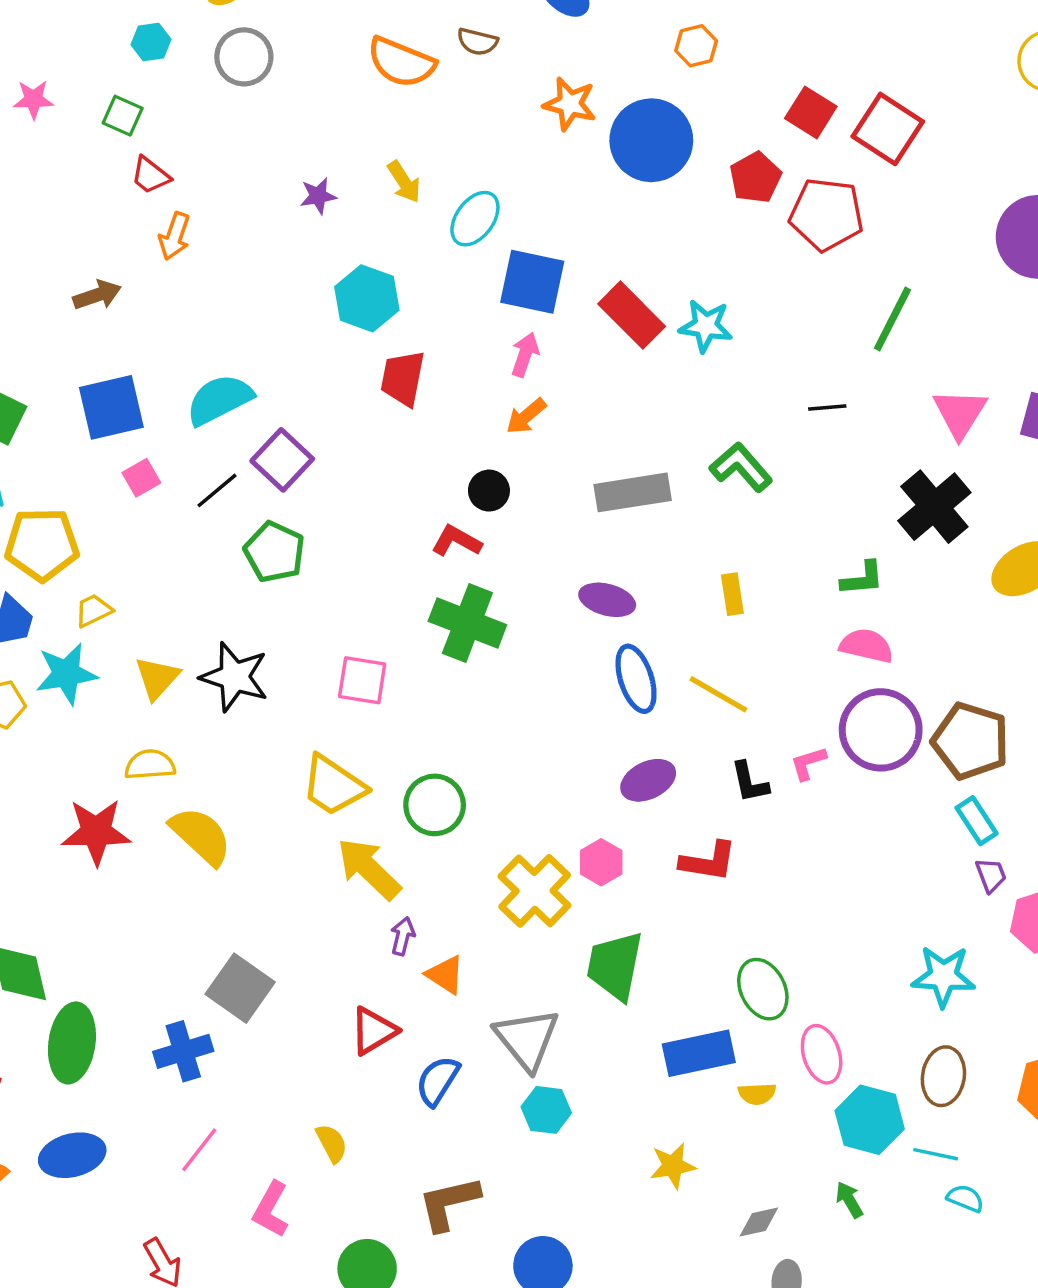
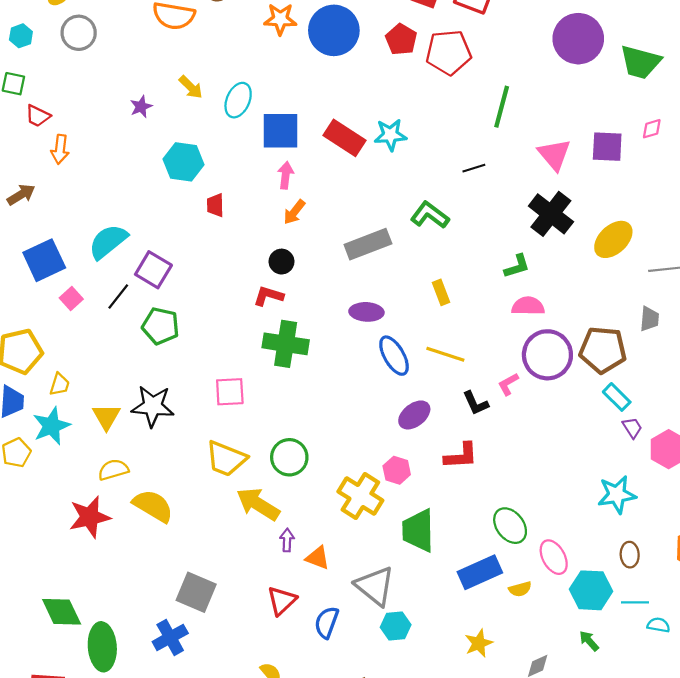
red trapezoid: (403, 378) -> (215, 205), size x0.7
yellow trapezoid: (93, 610) -> (60, 384), turned 145
brown ellipse: (943, 1076) -> (630, 555), size x0.7

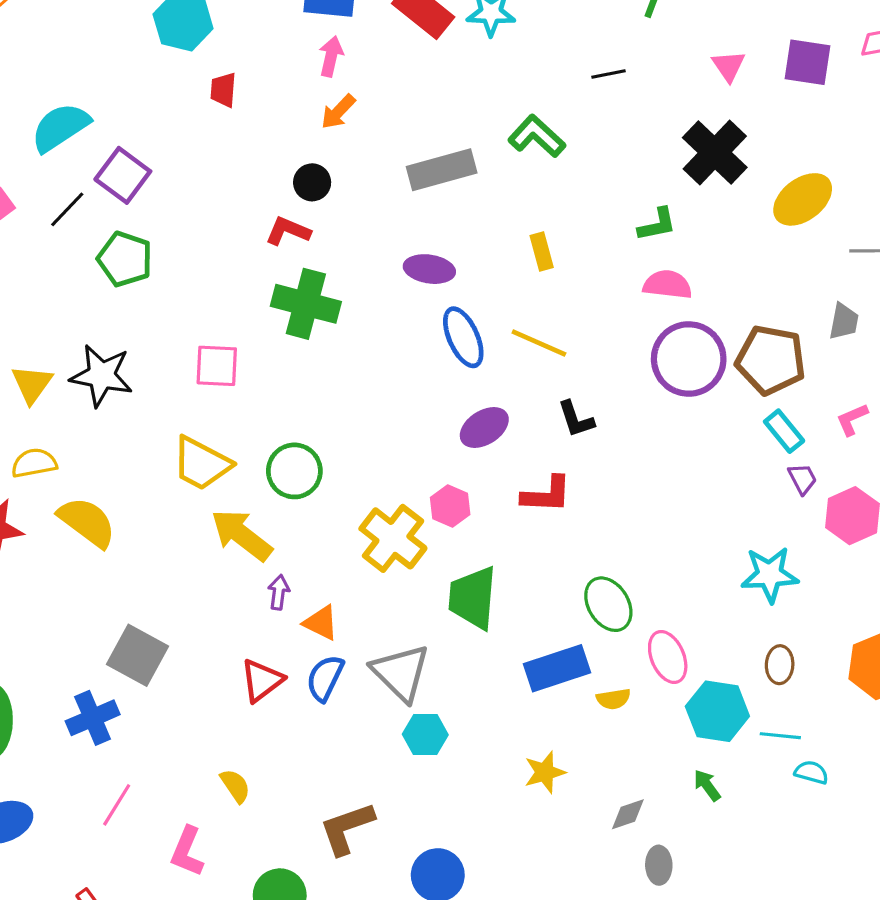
pink triangle: (554, 155) -> (729, 66), size x0.7
pink L-shape: (508, 384) -> (852, 419), moved
blue semicircle: (327, 622) -> (325, 678), moved

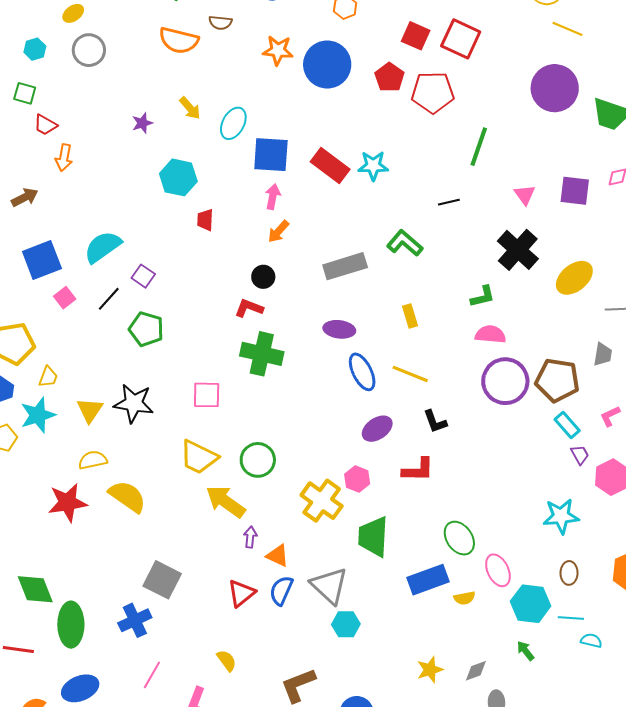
purple square: (123, 175) -> (143, 276), size x0.7
yellow star: (545, 772) -> (430, 670), moved

